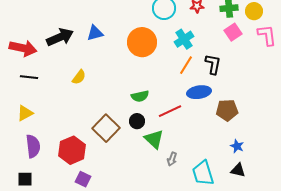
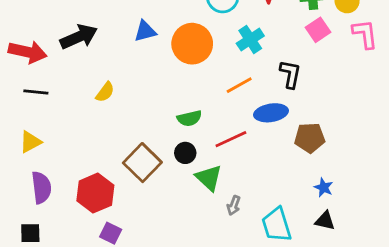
blue triangle: (95, 33) -> (145, 31), moved
orange line: (186, 65) -> (239, 85), moved, turned 30

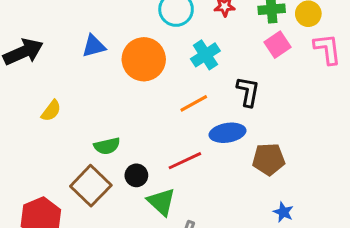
green semicircle: (189, 118) -> (107, 146), moved

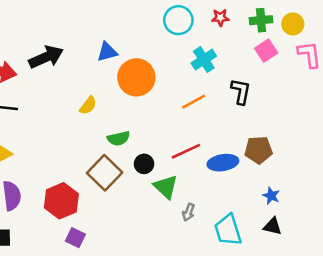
orange circle: (144, 59) -> (136, 77), moved
yellow semicircle: (51, 111) -> (88, 105), moved
blue ellipse: (227, 133) -> (223, 163), moved

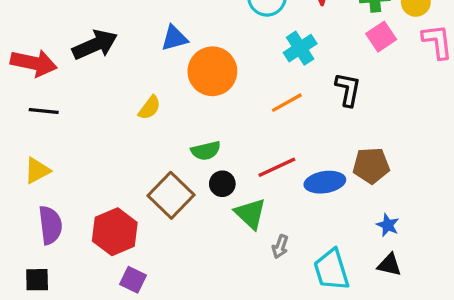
green semicircle: (119, 138) -> (206, 151), moved

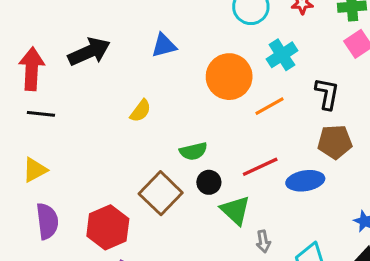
red arrow: (34, 63) -> (32, 69), turned -99
orange circle: (212, 71) -> (229, 77), moved
brown pentagon: (371, 166) -> (335, 142), moved
gray arrow: (280, 247) -> (263, 241), turned -30

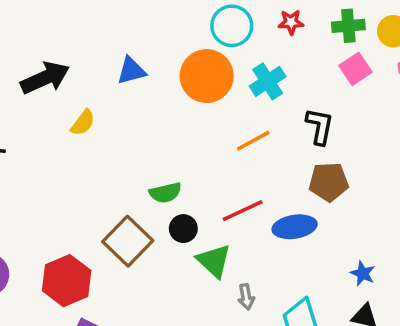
orange circle: (229, 77) -> (207, 76), moved
yellow semicircle: (140, 111) -> (83, 123), moved

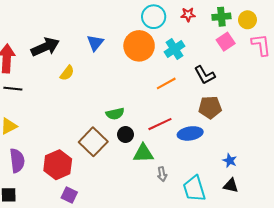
blue triangle: (131, 71) -> (95, 43), turned -36
black L-shape: (320, 126) -> (205, 75), turned 140
green triangle: (214, 261) -> (143, 153), turned -45

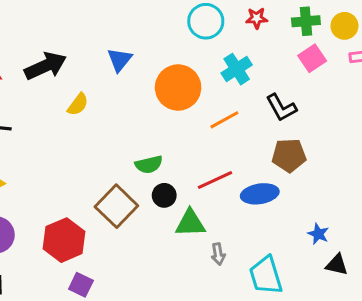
orange circle: (139, 46) -> (178, 88), moved
black triangle: (231, 186) -> (337, 265), moved

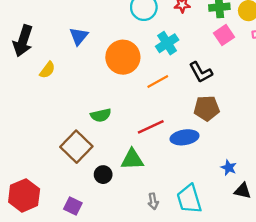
black arrow: (46, 66) -> (23, 41), turned 132
black circle: (164, 195) -> (103, 175), moved
red hexagon: (64, 240) -> (24, 195), moved
gray arrow: (218, 254) -> (153, 201), moved
purple square: (81, 285) -> (73, 206), moved

